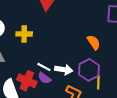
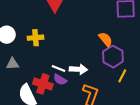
purple hexagon: (89, 70) -> (113, 57), moved
yellow line: (98, 82) -> (122, 76), moved, turned 32

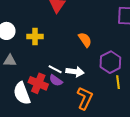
orange semicircle: (106, 39) -> (85, 40), moved
yellow line: (122, 76) -> (118, 82), turned -40

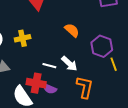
white arrow: (75, 72) -> (69, 64), turned 48
purple semicircle: (56, 80) -> (50, 89), moved

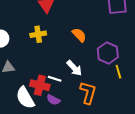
yellow cross: (23, 38) -> (38, 34), moved
white line: (49, 66) -> (55, 79), moved
purple semicircle: (50, 89) -> (53, 100), moved

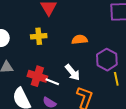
orange semicircle: (79, 35) -> (80, 40), turned -56
red cross: (40, 85) -> (37, 76), moved

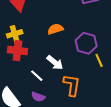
red cross: (37, 76) -> (17, 51), moved
white line: (52, 82) -> (37, 76), turned 32

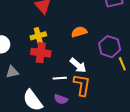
white line: (37, 76) -> (60, 78), turned -48
orange L-shape: (72, 85) -> (82, 85), moved

